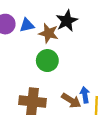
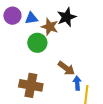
green circle: (47, 61) -> (37, 43), moved
brown arrow: (71, 100) -> (66, 68), moved

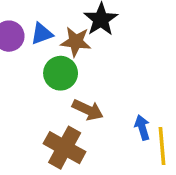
brown arrow: (66, 68) -> (88, 110), moved
brown cross: (31, 85) -> (65, 148), turned 30

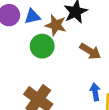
brown arrow: (88, 110) -> (90, 51), moved

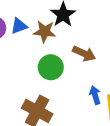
green circle: (42, 46) -> (51, 67), moved

